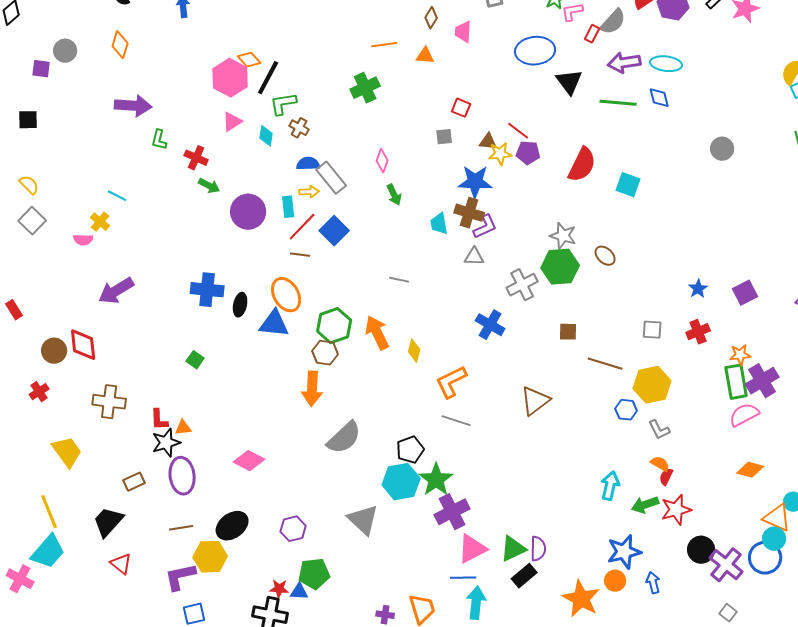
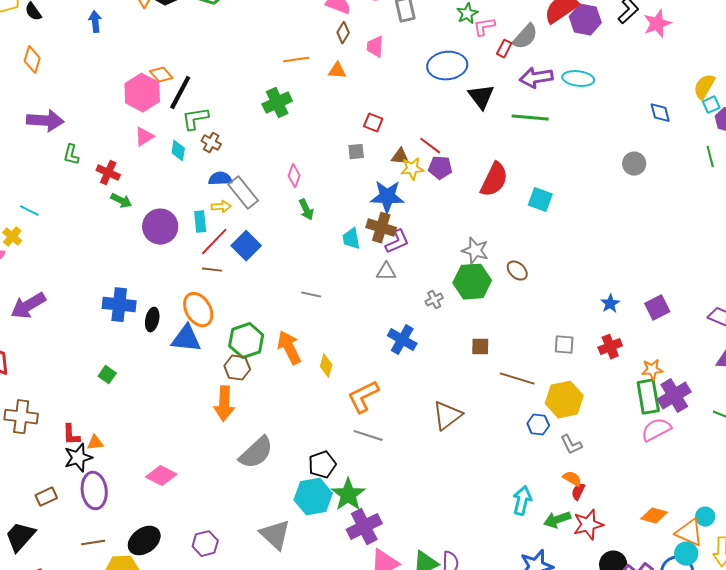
blue diamond: (659, 98) -> (660, 113), moved
gray cross: (522, 285) -> (434, 300), size x0.6
orange diamond: (750, 470) -> (654, 516), moved

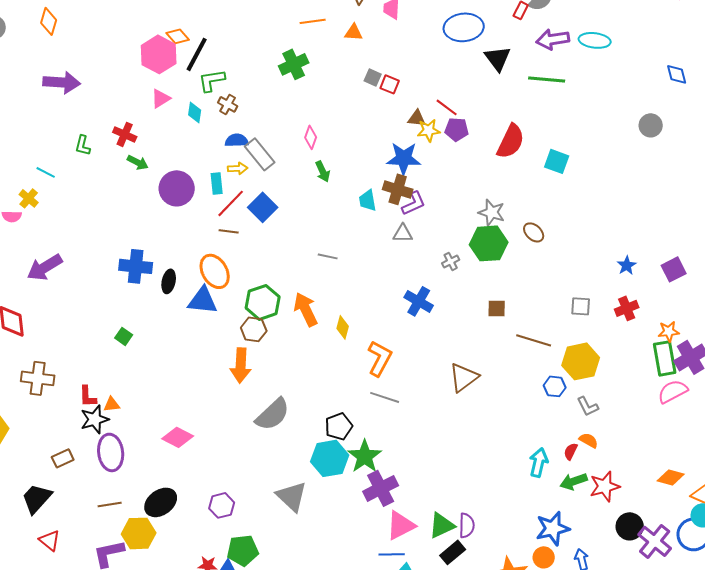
gray square: (356, 152) -> (373, 77), moved, turned 30
green L-shape: (71, 155) -> (83, 145), moved
orange L-shape: (363, 397) -> (380, 358), turned 144
red semicircle: (578, 492) -> (571, 451), moved

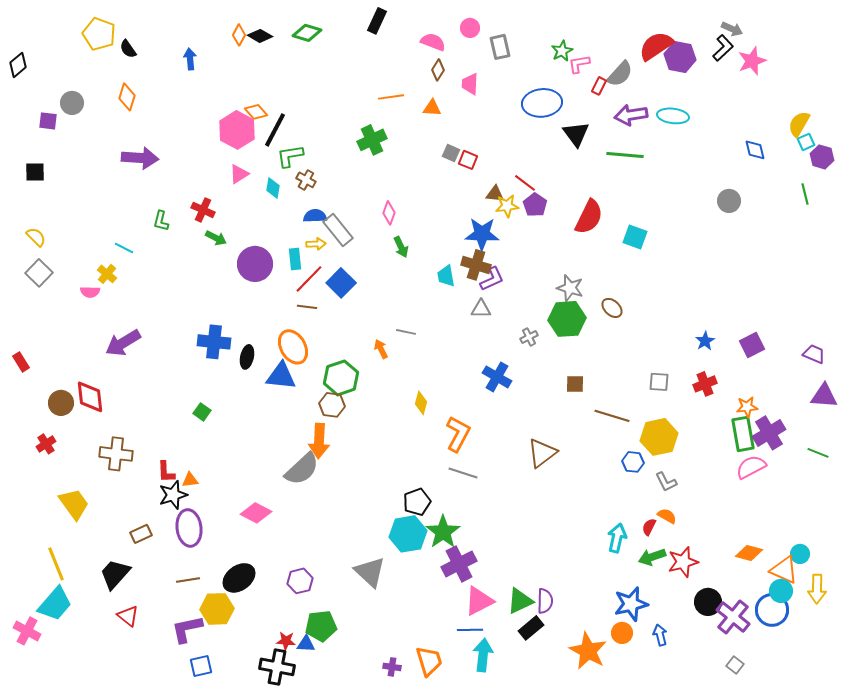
purple pentagon: (457, 129) -> (535, 205), turned 30
orange arrow: (306, 309) -> (381, 349), moved, size x0.6
gray semicircle: (273, 414) -> (302, 469), moved

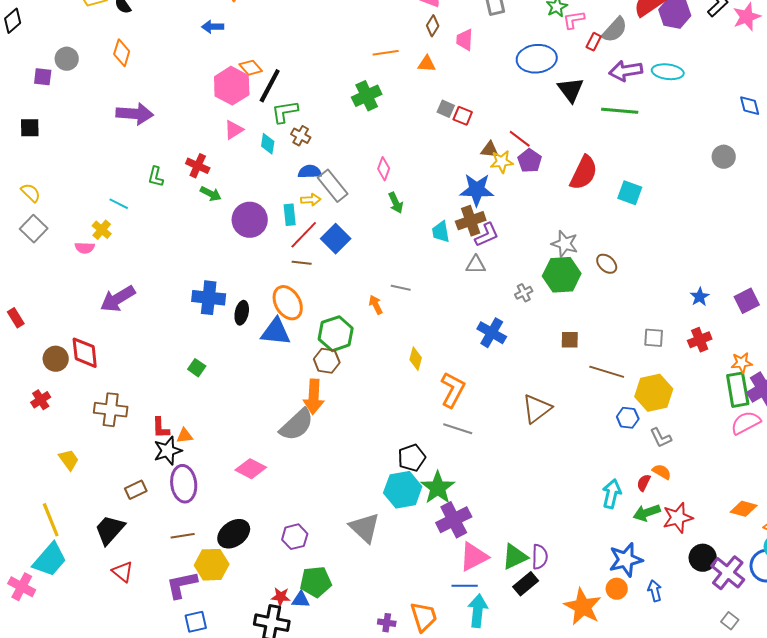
blue arrow: (190, 59) -> (213, 27), moved, turned -85
brown cross: (476, 265) -> (471, 221), turned -36
yellow trapezoid: (74, 504) -> (69, 460), size x0.7

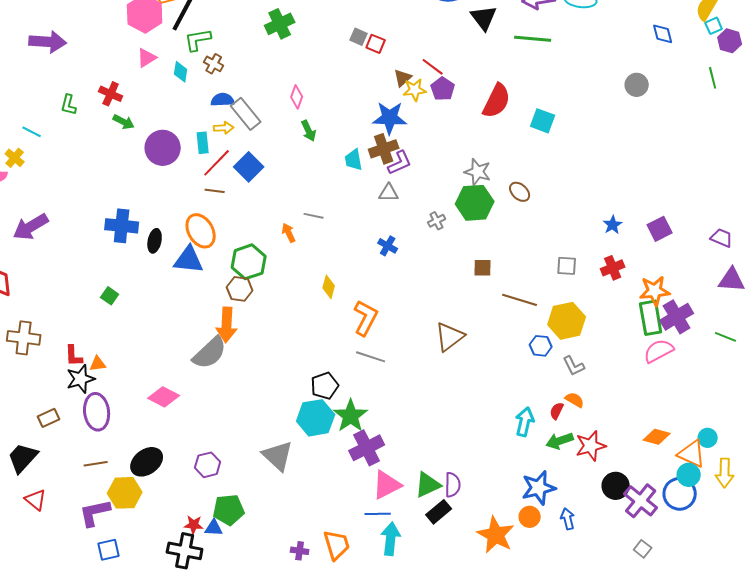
brown triangle: (490, 150) -> (403, 78), turned -48
blue cross: (492, 333) -> (388, 246), moved, size x0.7
orange star: (742, 363) -> (655, 291), size x1.4

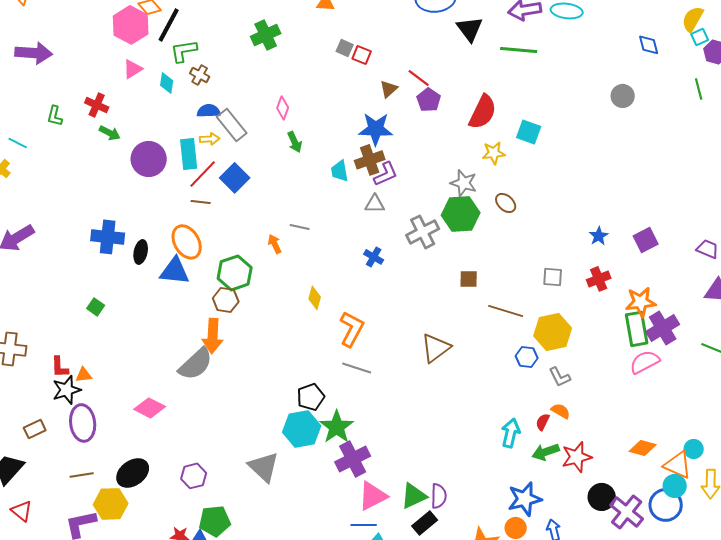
yellow star: (415, 90) -> (494, 153), moved
cyan rectangle: (203, 143) -> (189, 154), size x1.4
gray cross: (437, 221) -> (423, 232), size x1.8

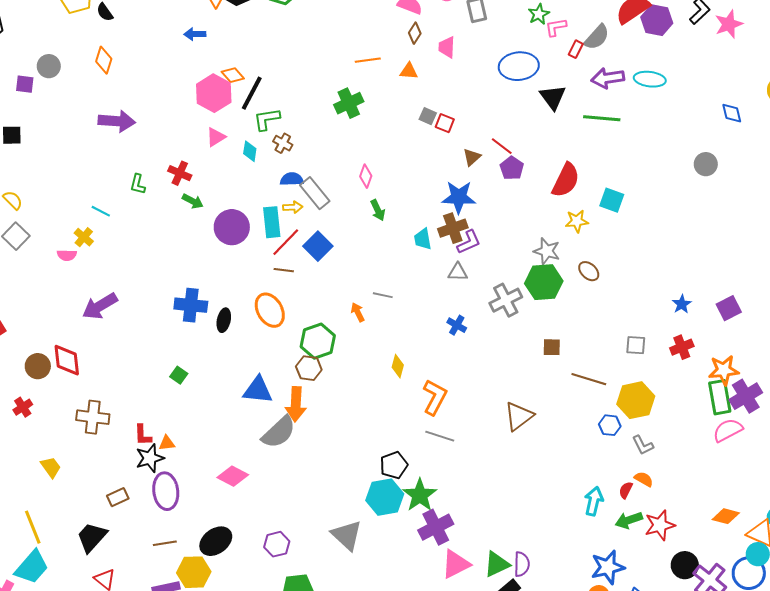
blue triangle: (175, 271) -> (258, 390), moved

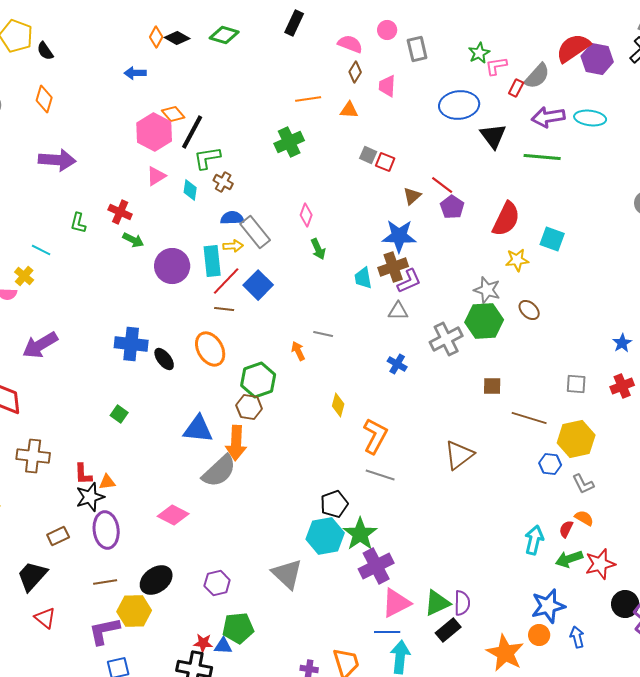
black ellipse: (224, 320) -> (164, 359), turned -50

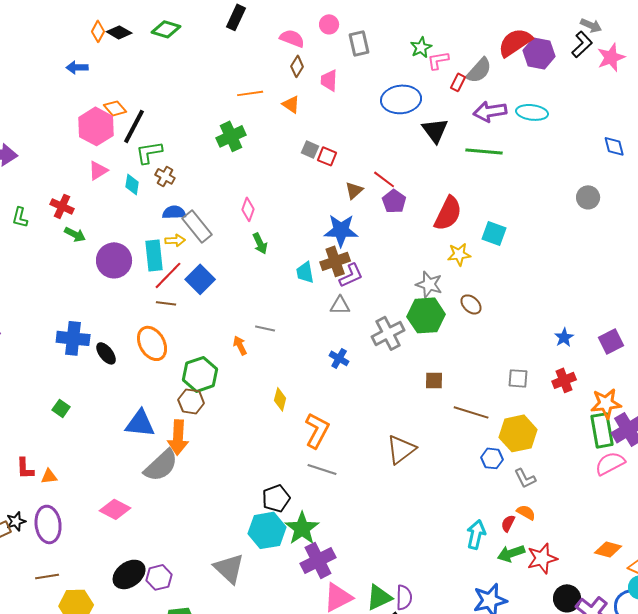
orange triangle: (349, 110) -> (291, 104), turned 30
black star: (90, 497) -> (16, 521), moved, size x0.7
black ellipse: (156, 580) -> (129, 574), moved

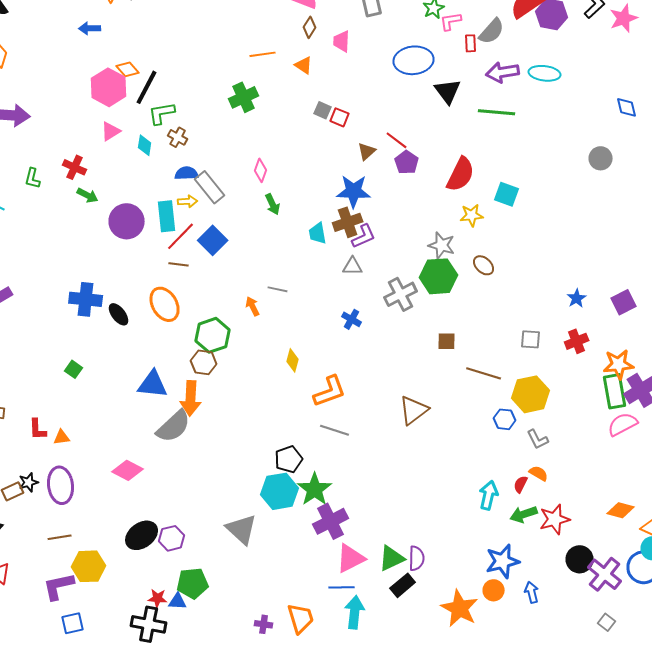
red rectangle: (458, 82) -> (471, 43), turned -30
orange L-shape: (317, 430) -> (330, 391), turned 42

